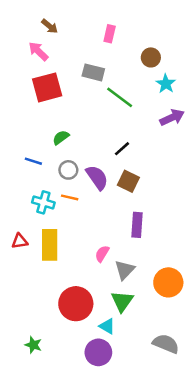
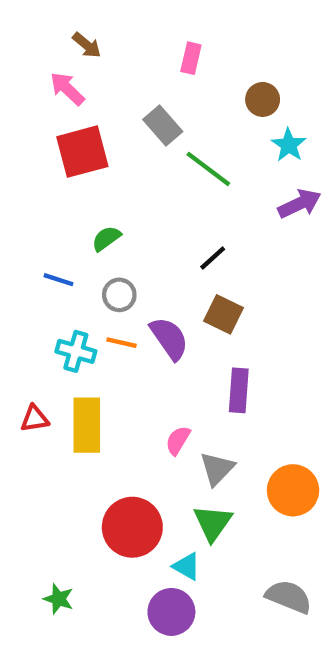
gray rectangle: (93, 72) -> (163, 126), turned 35
purple semicircle: (97, 177) -> (169, 338), moved

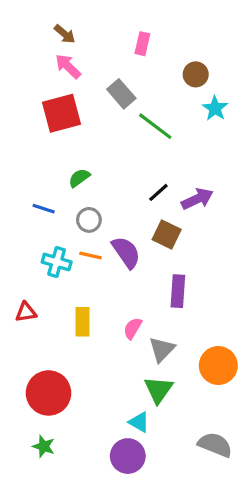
pink arrow: (67, 89) -> (68, 66), moved
purple arrow: (300, 204) -> (197, 199), moved
yellow rectangle: (87, 425) -> (82, 322), moved, size x0.7
red circle: (132, 527) -> (49, 393), moved

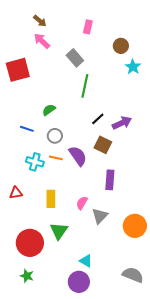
red square: (61, 113) -> (18, 70), moved
green line: (155, 126) -> (85, 86), moved, turned 65
green triangle: (158, 390) -> (59, 231), moved

